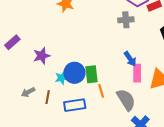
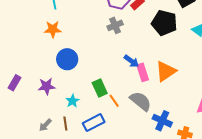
purple star: (42, 56) -> (47, 86), turned 30
blue circle: (74, 73) -> (67, 59), moved

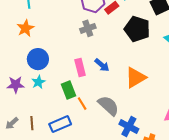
orange star: (53, 29) -> (25, 28), turned -30
pink rectangle: (143, 72) -> (80, 68), moved
cyan star: (72, 101) -> (38, 82), moved

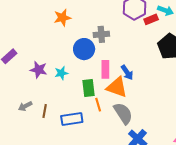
gray cross: (88, 28) -> (101, 34), moved
blue circle: (38, 59) -> (84, 49), moved
orange triangle: (136, 77) -> (117, 87), moved, turned 35

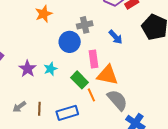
purple star: (39, 70) -> (27, 69), turned 30
blue arrow: (127, 73) -> (116, 37), moved
green rectangle: (88, 88) -> (79, 80), turned -30

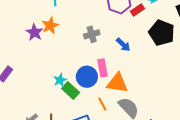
blue circle: (70, 42) -> (87, 77), moved
purple star: (27, 69) -> (34, 32), moved
green rectangle: (79, 80) -> (71, 91), moved

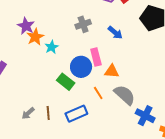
orange star: (50, 26) -> (35, 37), moved
cyan star: (60, 80) -> (52, 47), moved
orange triangle: (117, 83) -> (112, 71), size x0.7

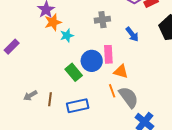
orange line: (98, 93) -> (112, 91), moved

